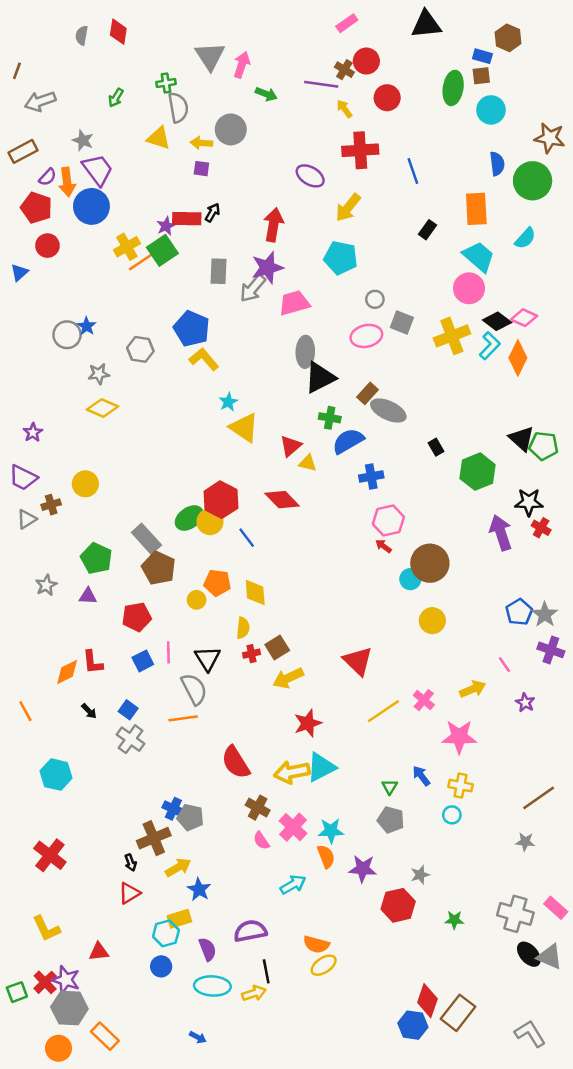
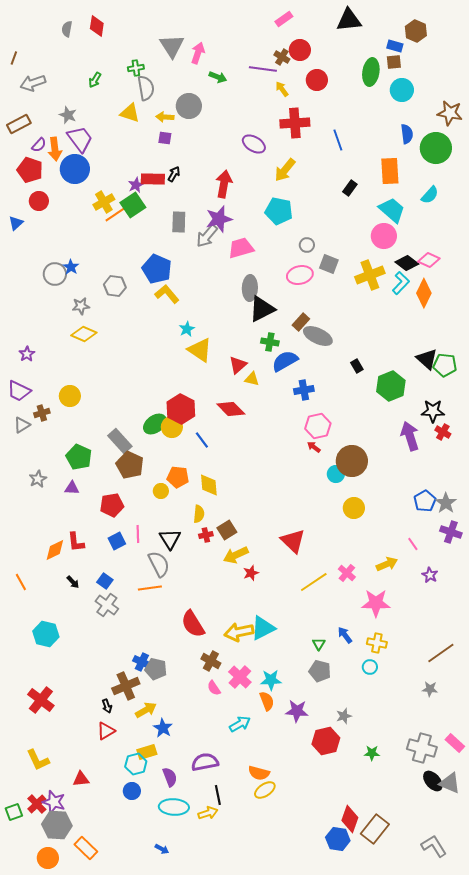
red star: (308, 723) -> (251, 573), moved, size x0.7

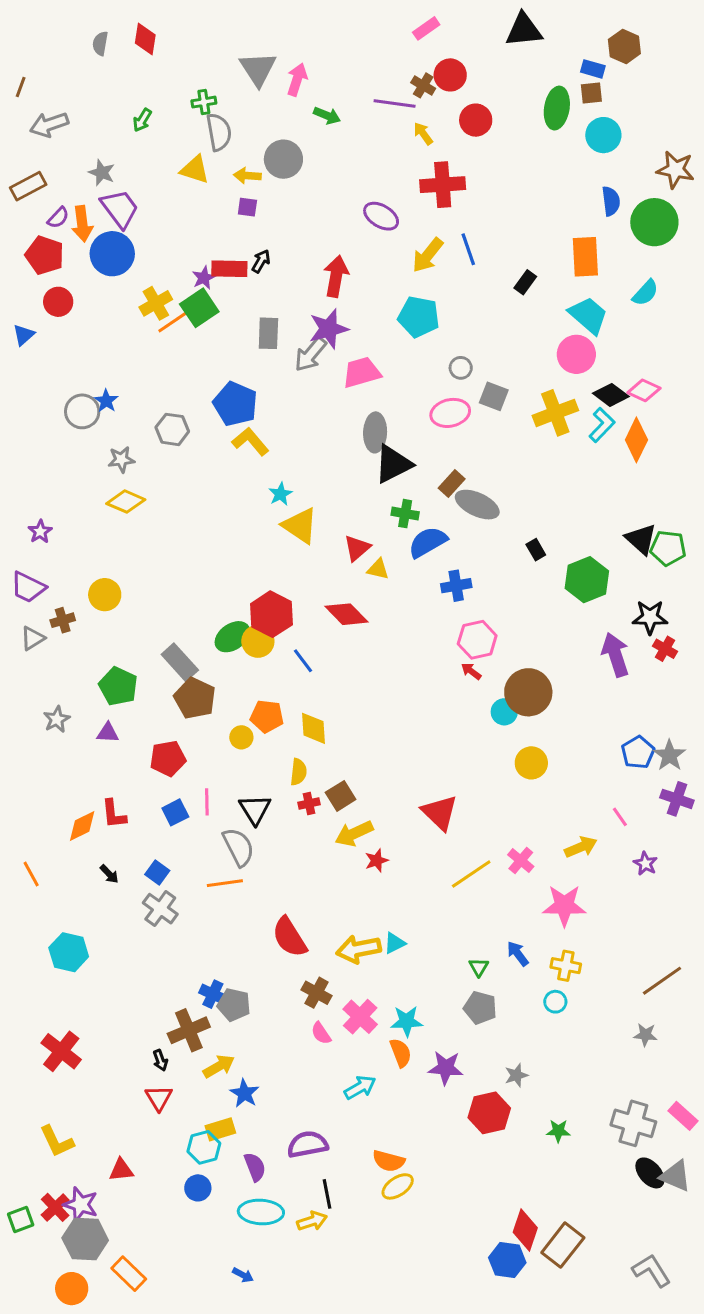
blue line: (338, 140) -> (468, 249), moved
cyan triangle: (263, 628) -> (395, 943), size x0.6
red triangle: (106, 731) -> (159, 1098), turned -30

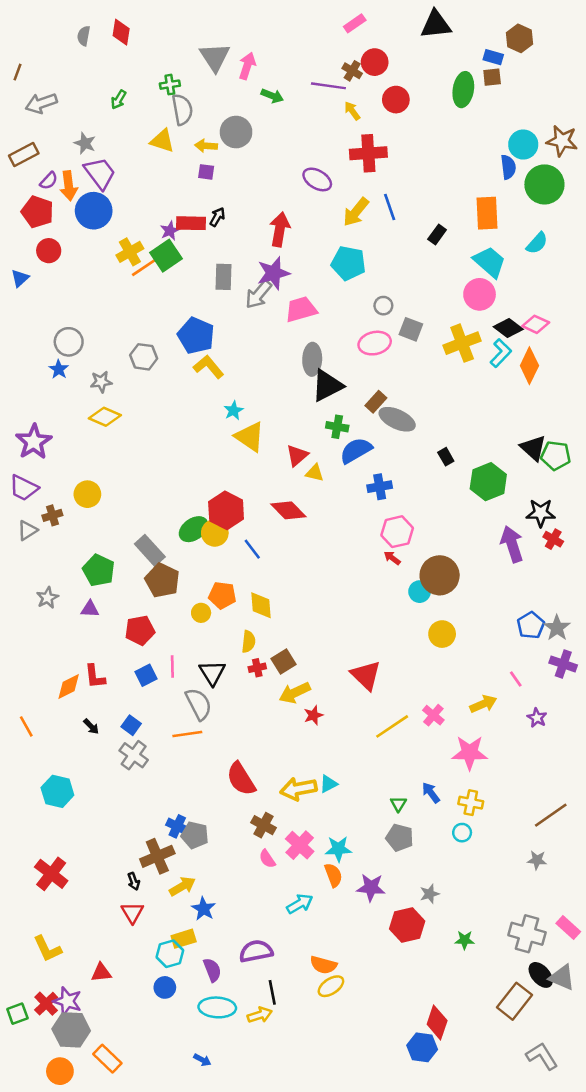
cyan circle: (603, 135) -> (523, 145), moved
blue star: (106, 401) -> (59, 369), moved
purple star: (40, 532) -> (34, 442), size x1.8
brown rectangle: (563, 1245) -> (514, 1001), moved

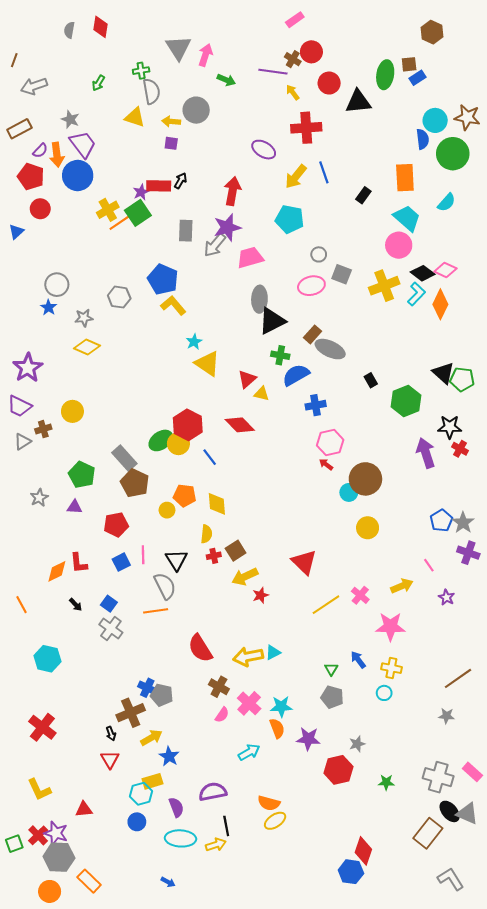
black triangle: (436, 25) -> (358, 102), moved
blue rectangle: (493, 57) -> (417, 78), moved, turned -49
pink semicircle: (267, 859) -> (222, 715), turned -112

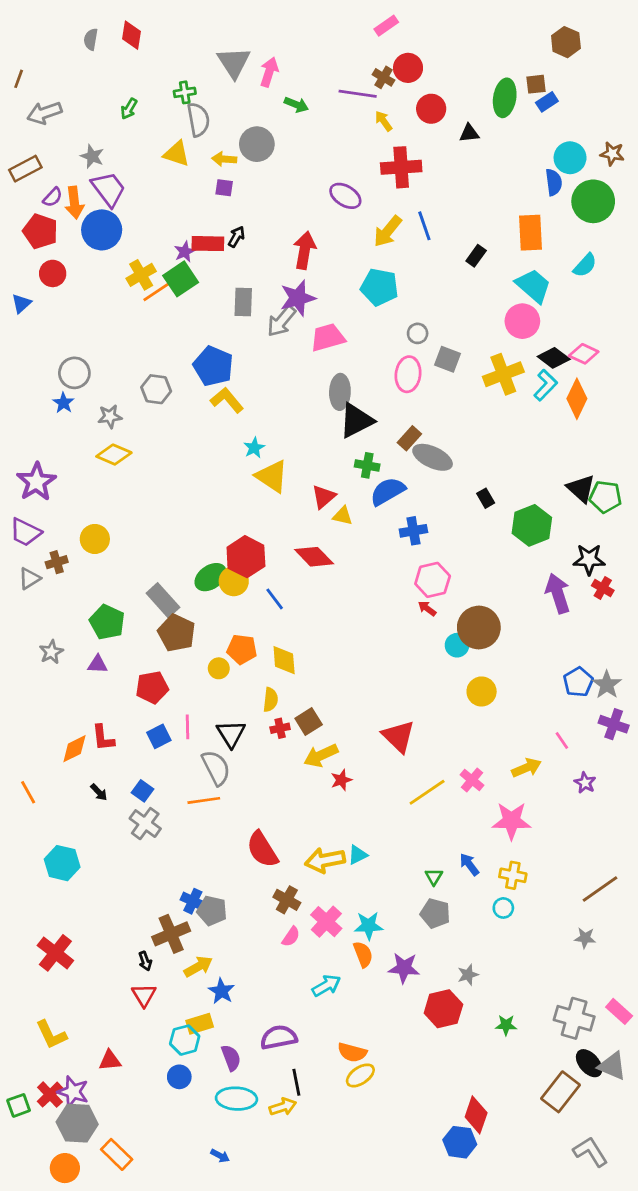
black triangle: (358, 102) -> (469, 133), size x0.6
brown star: (467, 117) -> (612, 154), size x0.7
pink ellipse: (311, 286) -> (408, 374), turned -70

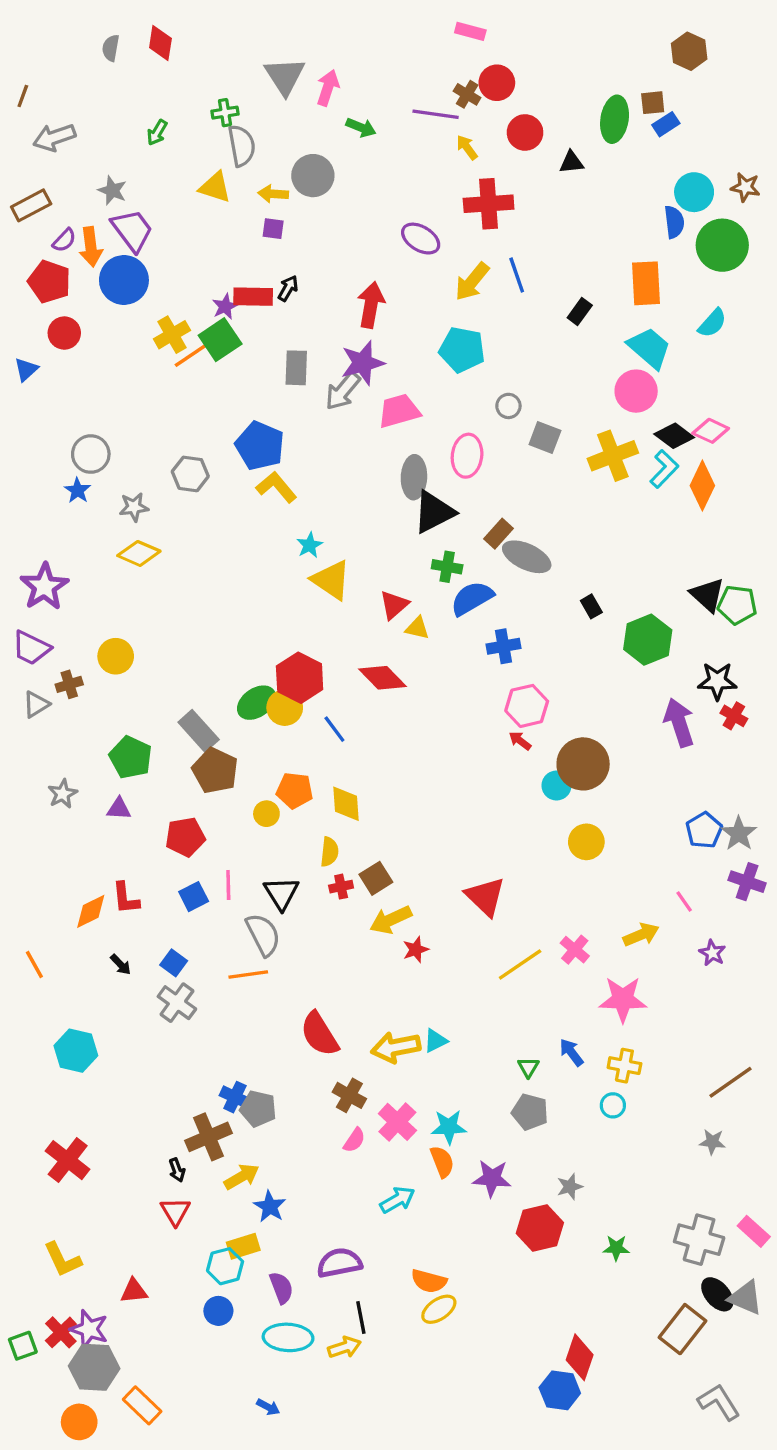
pink rectangle: (386, 26) -> (470, 31), turned 50
pink ellipse: (408, 374) -> (467, 456), moved

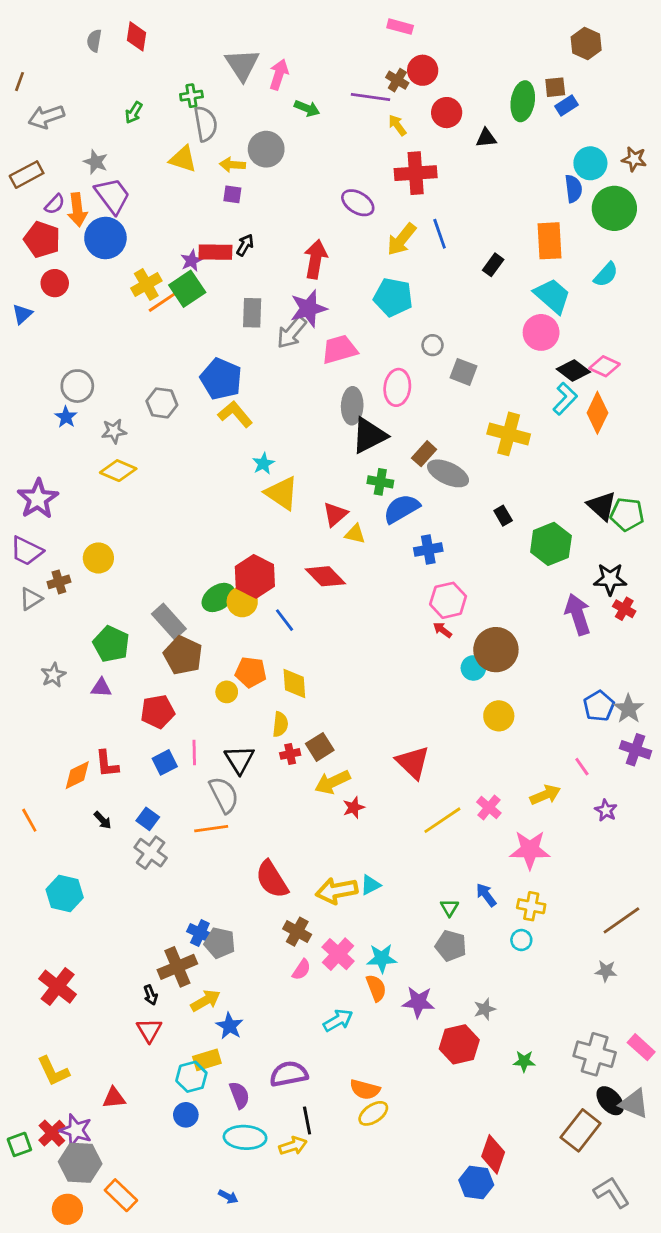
yellow cross: (613, 456) -> (509, 434), moved, turned 36

